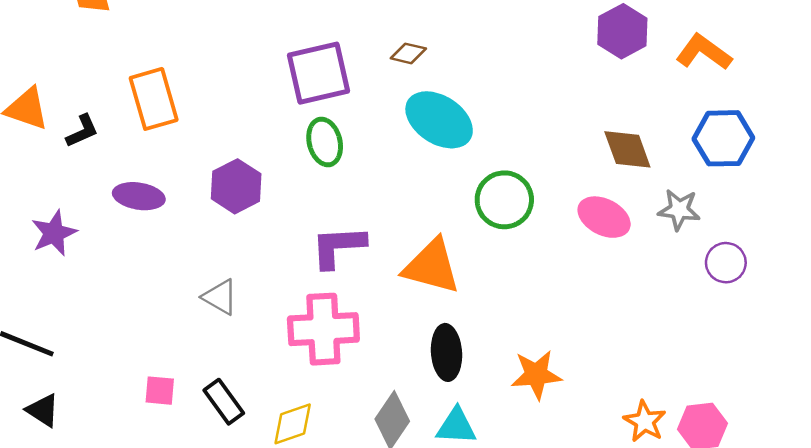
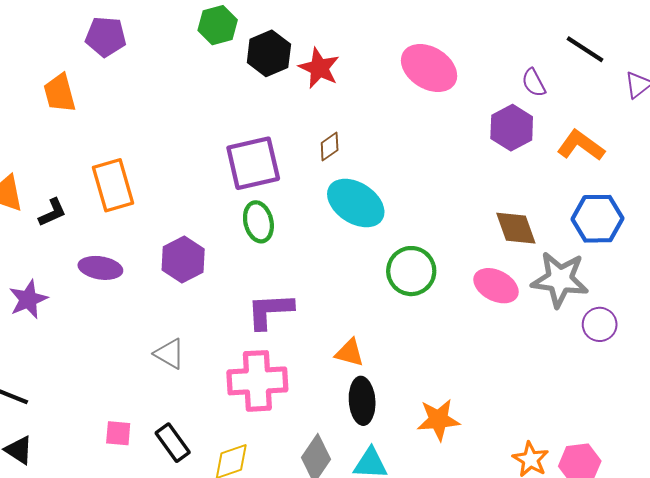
brown diamond: (408, 53) -> (330, 147), turned -48
gray star: (679, 210) -> (560, 279), size x1.6
orange triangle: (432, 266) -> (349, 353), moved, size x0.6

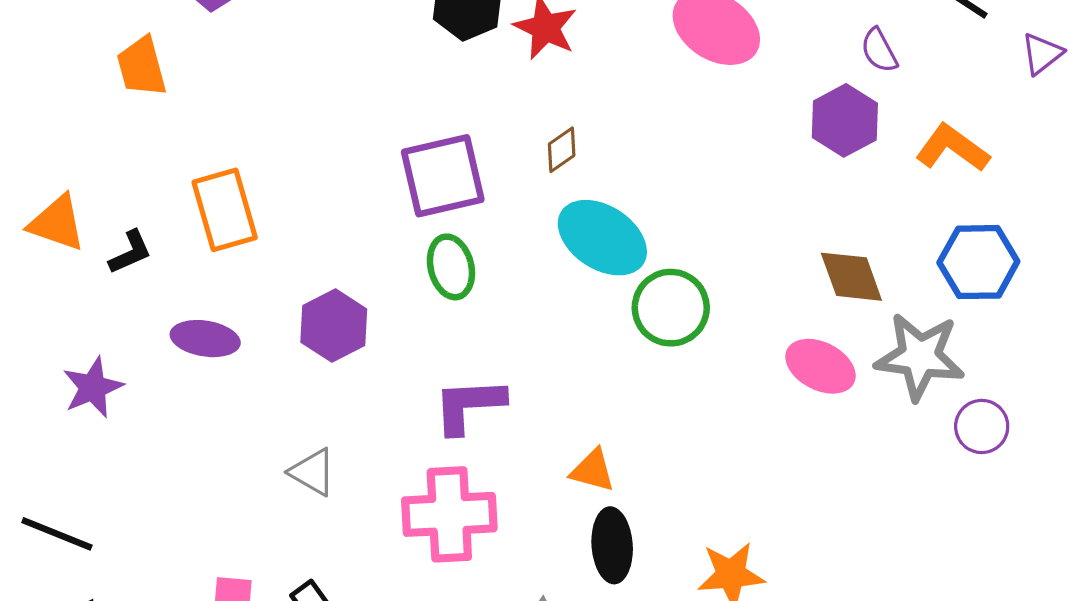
green circle: (411, 271) -> (671, 308), moved

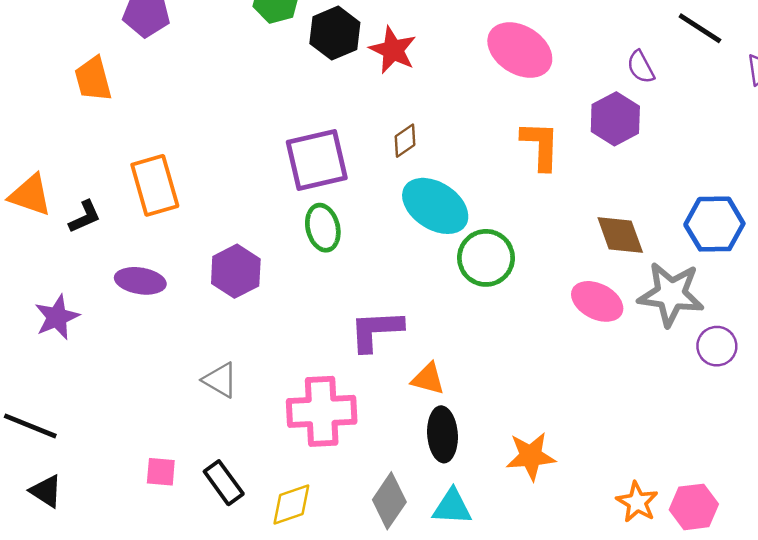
orange L-shape: (952, 148) -> (540, 145), moved, turned 56
purple L-shape: (469, 405) -> (376, 330), moved

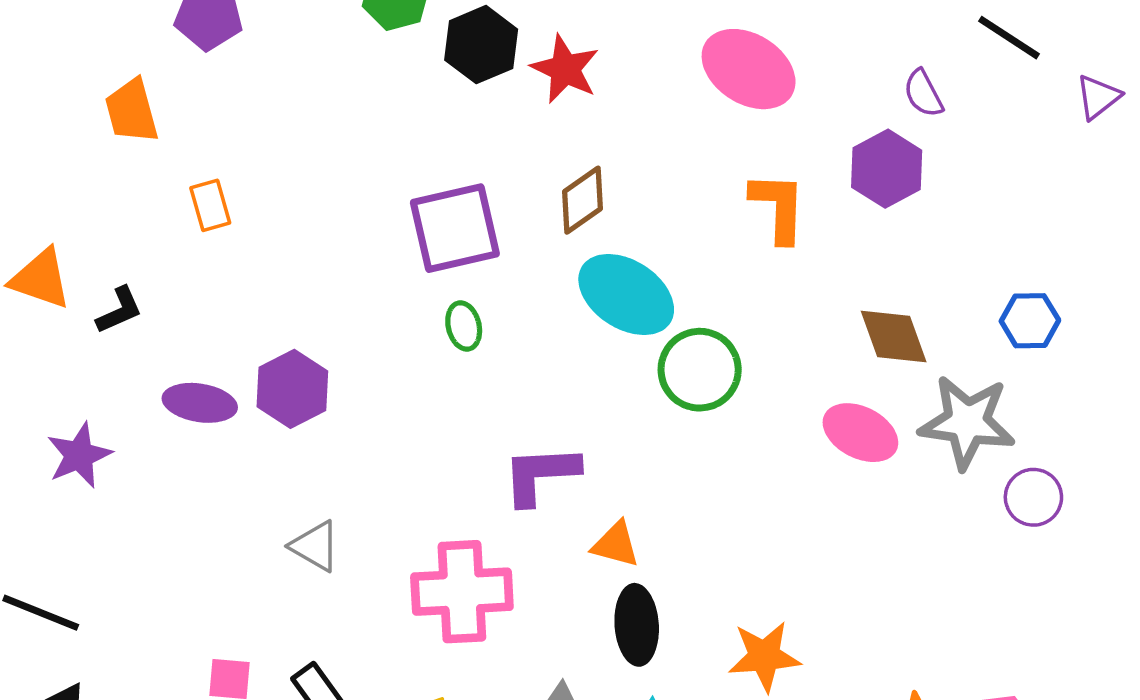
brown diamond: (405, 141) -> (583, 200), size x1.4
orange rectangle: (155, 185) -> (210, 205), moved, size x0.6
blue hexagon: (714, 224) -> (1030, 321), size x0.7
green ellipse: (323, 228) -> (464, 326), size x0.7
purple hexagon: (236, 271) -> (292, 389), moved

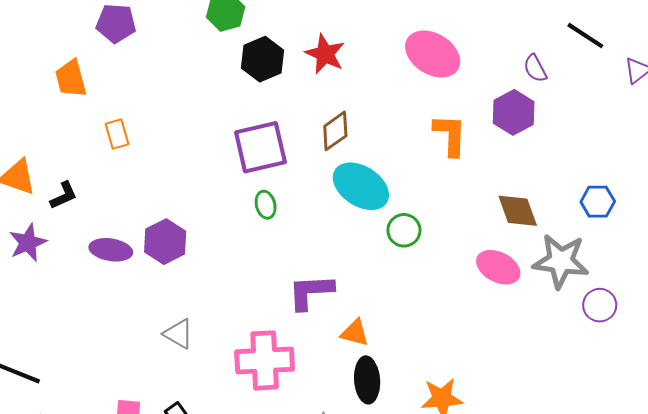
black hexagon: (481, 45) -> (262, 59), moved
green circle: (700, 370) -> (404, 230), size x0.7
purple star: (79, 455) -> (28, 243), moved

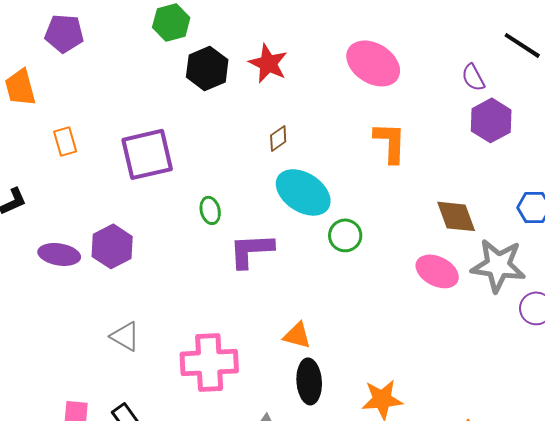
purple hexagon: (514, 112) -> (491, 120), moved
brown diamond: (335, 131) -> (278, 138), size x0.7
purple square: (260, 147) -> (147, 154), moved
purple L-shape: (311, 292) -> (251, 250), moved

